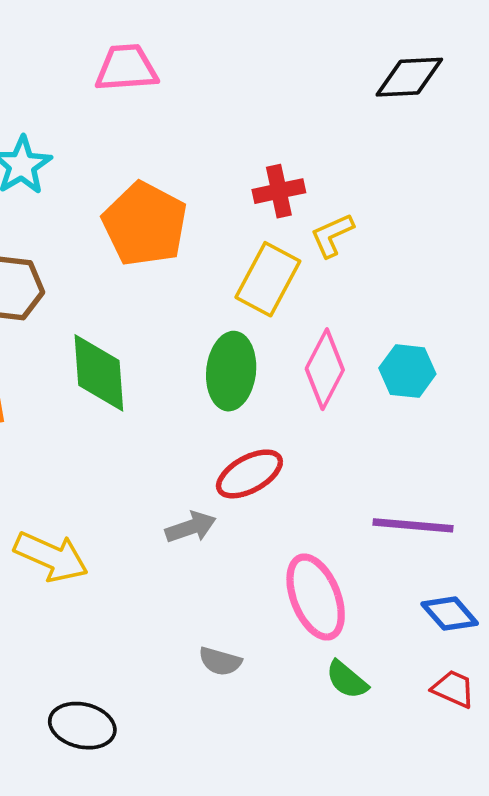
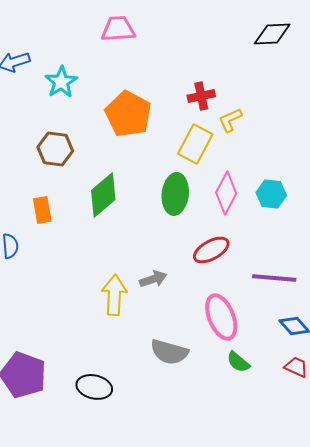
green diamond: (99, 373) -> (103, 195), turned 54
red ellipse: (249, 474) -> (211, 250), moved
yellow arrow: (51, 557) -> (114, 295), moved, turned -111
gray semicircle: (220, 661) -> (169, 352), size x1.6

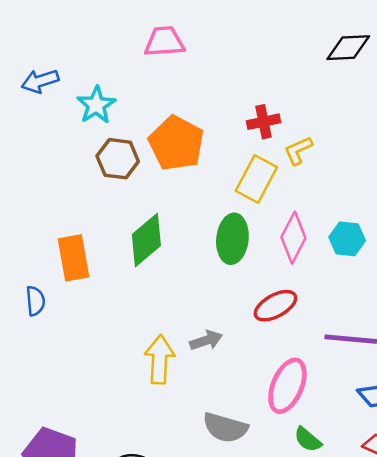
brown hexagon: (55, 149) -> (118, 159), moved
orange rectangle: (42, 210) -> (74, 258), size x1.4
pink ellipse: (221, 317) -> (287, 386), turned 45

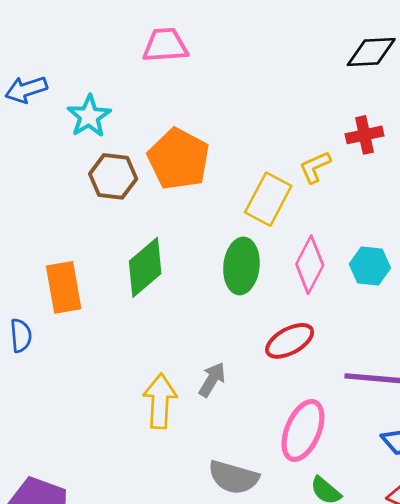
red cross: (264, 122) -> (365, 135), moved
gray arrow: (206, 340) -> (212, 380), turned -40

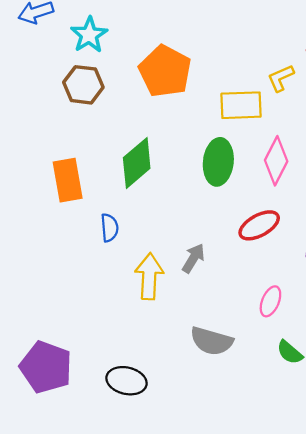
brown hexagon: (113, 176) -> (83, 85), moved
yellow rectangle: (268, 199) -> (241, 105), turned 60
blue semicircle: (21, 336) -> (109, 228), moved
pink ellipse: (303, 430) -> (270, 301), size x0.6

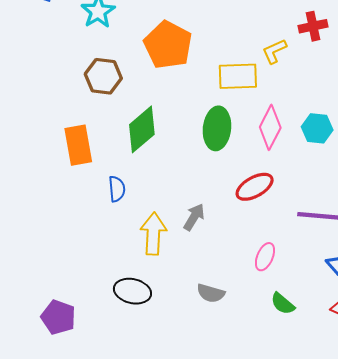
brown hexagon: (83, 85) -> (103, 76), moved
gray semicircle: (212, 341) -> (211, 293), size x0.7
purple pentagon: (46, 367) -> (58, 317), size x0.7
black ellipse: (126, 381) -> (132, 291), moved

